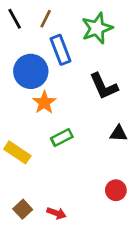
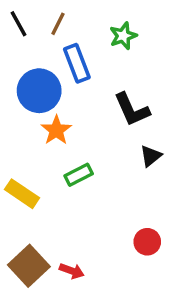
green star: (97, 28) -> (123, 36), size x0.7
black triangle: (119, 134) -> (151, 156), moved, turned -42
brown square: (23, 209) -> (29, 266), size x1.6

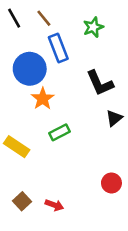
brown line: (58, 24) -> (44, 18), turned -66
brown square: (29, 266) -> (22, 201), size x0.6

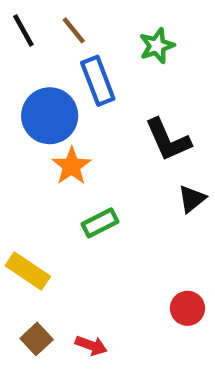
yellow rectangle: (17, 147) -> (28, 271), moved

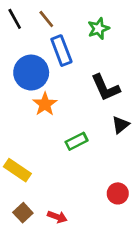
green rectangle: (100, 223) -> (77, 141), moved

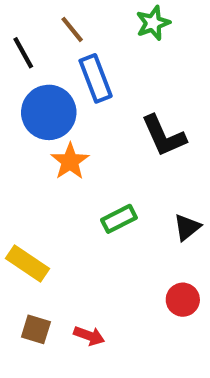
black line: (15, 19) -> (23, 53), moved
green star: (99, 29) -> (153, 23), moved
black triangle: (120, 125) -> (187, 227), moved
brown square: (23, 213) -> (36, 329), turned -30

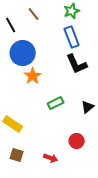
blue rectangle: (96, 78) -> (72, 37), moved
red circle: (183, 300) -> (77, 141), moved
red arrow: (89, 336) -> (51, 158), moved

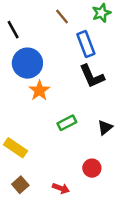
green star: (72, 11) -> (101, 13), moved
brown line: (34, 14) -> (62, 17), moved
brown square: (17, 155) -> (20, 185), turned 32

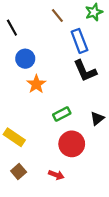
blue circle: (27, 63) -> (25, 59), size x0.7
red circle: (92, 168) -> (72, 144), moved, size x1.5

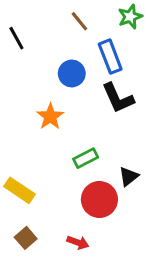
blue circle: (25, 59) -> (72, 73), moved
black triangle: (97, 118) -> (129, 176), moved

